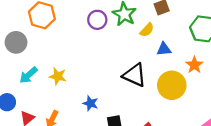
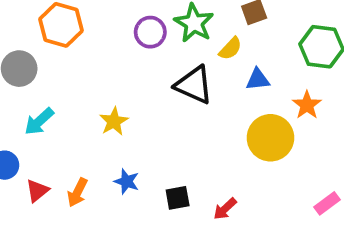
black triangle: (135, 75) -> (194, 85), moved
yellow star: (58, 76) -> (114, 121), moved, turned 30
blue star: (90, 103) -> (127, 181), moved

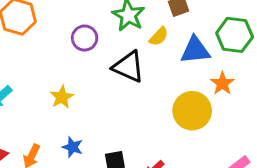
purple circle: (150, 32) -> (85, 38), moved
blue triangle: (258, 79) -> (195, 50), moved, size x1.5

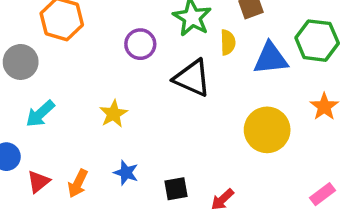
yellow semicircle: (159, 36) -> (228, 42), turned -45
orange star: (222, 83) -> (324, 107), moved

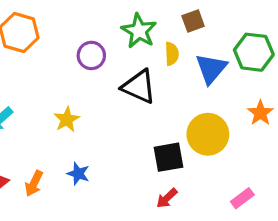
blue triangle: (271, 58) -> (211, 69), turned -44
black square: (176, 189) -> (168, 157), moved, size x1.4
pink rectangle: (322, 194) -> (242, 198), moved

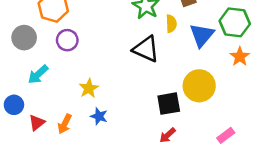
purple circle: (91, 55) -> (67, 40), moved
orange star: (260, 113) -> (240, 57), moved
yellow star: (67, 119) -> (89, 88), moved

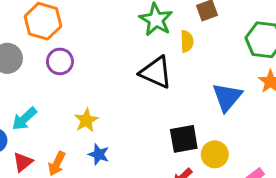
blue triangle: (202, 35) -> (227, 97), moved
cyan arrow: (38, 74) -> (24, 119), moved
yellow circle: (199, 86) -> (215, 154), moved, size x0.7

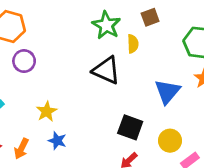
black square: (184, 139) -> (130, 127), turned 30
yellow circle: (215, 154) -> (170, 141), moved

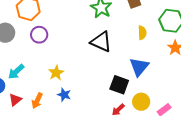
yellow semicircle: (133, 44) -> (142, 33), moved
blue triangle: (167, 92) -> (139, 67), moved
yellow circle: (170, 141) -> (141, 102), moved

